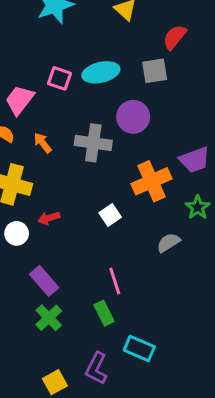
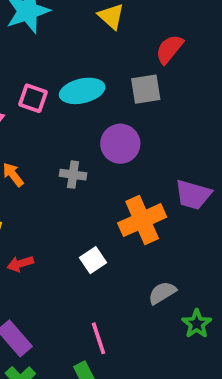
gray cross: (93, 143) -> (73, 175), size x0.6
purple trapezoid: (195, 160) -> (193, 195), turned 36
green star: (198, 207) -> (197, 324), moved

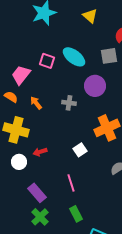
cyan ellipse: (82, 91) -> (74, 57), turned 50
pink line: (98, 338) -> (71, 183), moved

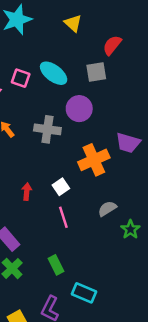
gray cross: (69, 103) -> (47, 129), size x1.5
red arrow: (40, 152) -> (27, 192), moved, turned 112
pink line: (71, 183) -> (63, 217), moved

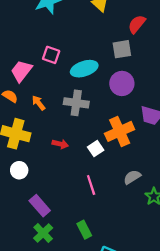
cyan ellipse: (54, 73) -> (84, 69), moved, turned -55
purple circle: (79, 109) -> (122, 83), moved
white square: (61, 187) -> (96, 149), moved
red arrow: (27, 192) -> (60, 144), moved, turned 98

